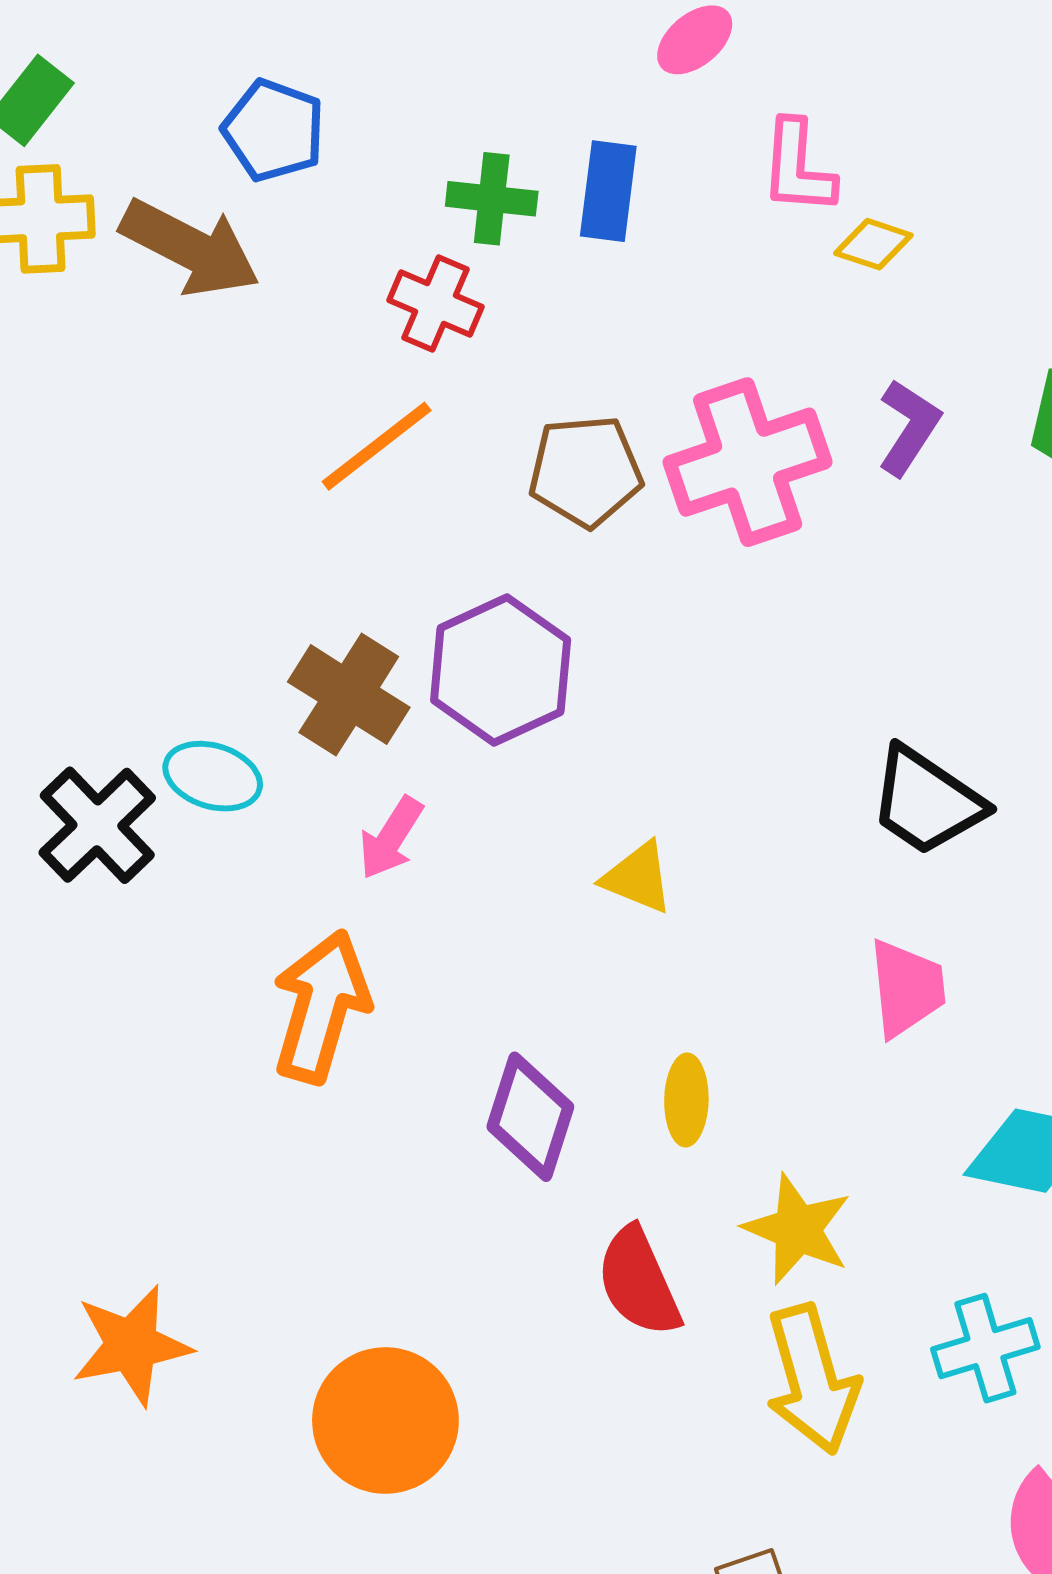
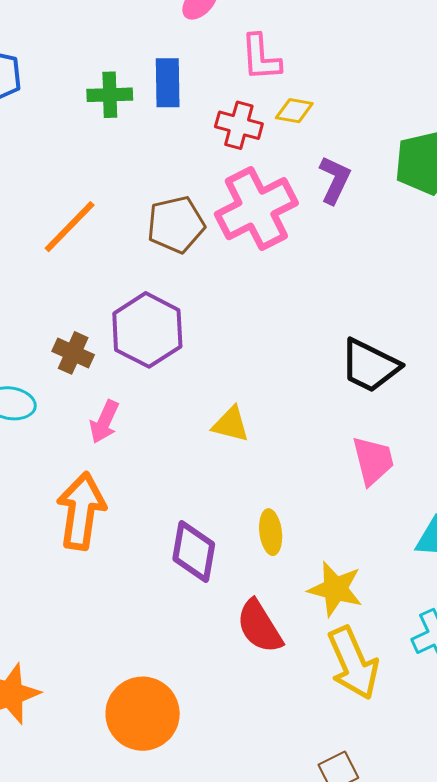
yellow diamond: (873, 244) -> (294, 111), moved
red cross: (436, 304) -> (239, 125), moved
brown cross: (349, 695) -> (73, 353), size x0.7

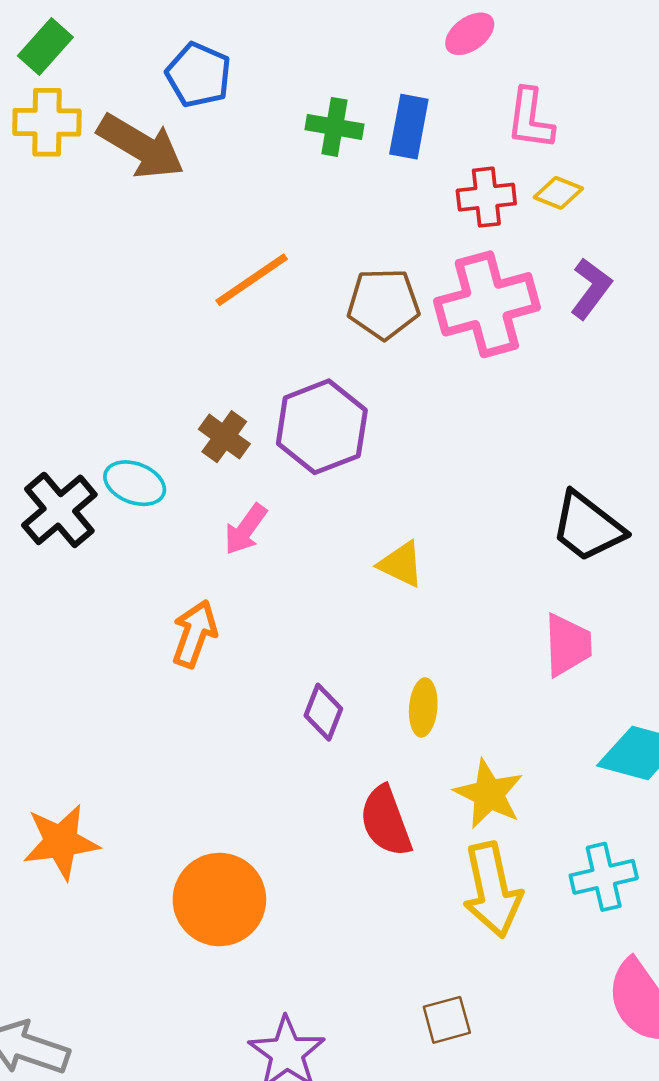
red cross: (239, 125) -> (486, 197), turned -33
orange arrow: (81, 511) -> (195, 634), size x0.7
purple diamond: (194, 551) -> (323, 712), size x0.7

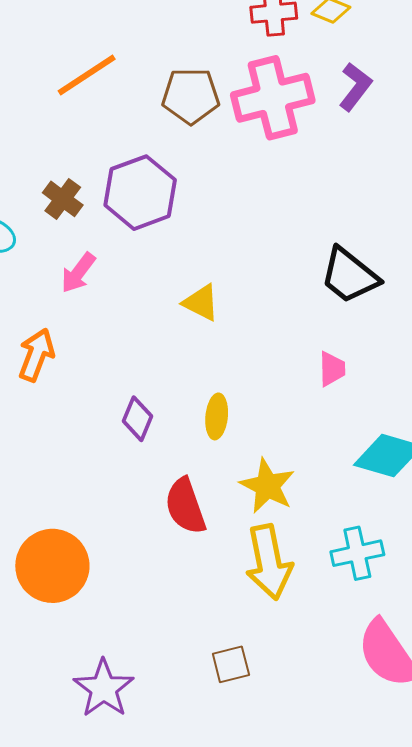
pink trapezoid: (568, 645) -> (332, 369), size x0.7

